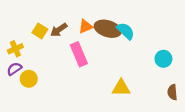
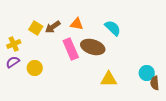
orange triangle: (86, 27) -> (77, 24), turned 32
brown ellipse: (108, 29) -> (93, 47), moved
cyan circle: (163, 59) -> (147, 73), moved
yellow circle: (29, 79) -> (35, 68), moved

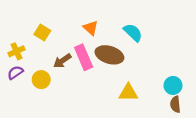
orange triangle: (77, 24) -> (91, 28), turned 32
brown arrow: (53, 27) -> (62, 61), moved
brown semicircle: (155, 83) -> (175, 104), moved

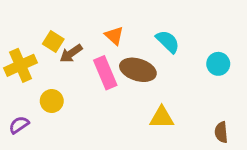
yellow cross: (16, 51) -> (21, 65), size x1.5
brown arrow: (62, 61) -> (71, 53), moved
purple semicircle: (15, 73) -> (19, 125), moved
cyan circle: (173, 85) -> (218, 64), moved

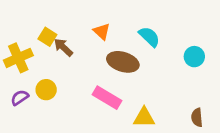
brown arrow: (71, 53) -> (63, 47), turned 78
pink rectangle: (105, 73) -> (107, 98), moved, turned -36
yellow triangle: (162, 117) -> (144, 117), moved
purple semicircle: (19, 125) -> (20, 98), moved

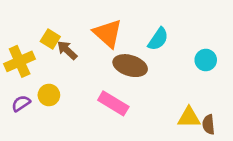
orange triangle: (102, 31) -> (108, 33), size x1.6
cyan semicircle: (149, 37) -> (158, 39), turned 80
yellow triangle: (144, 117) -> (189, 117), moved

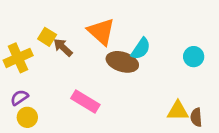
cyan semicircle: (158, 39) -> (141, 49), moved
yellow circle: (49, 95) -> (27, 117), moved
pink rectangle: (113, 103) -> (85, 101), moved

